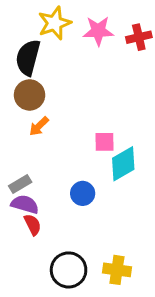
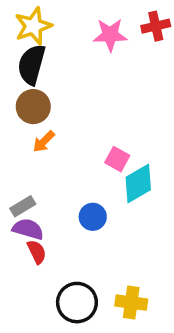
yellow star: (55, 23) -> (33, 26), moved
red cross: (139, 37) -> (156, 26), moved
pink square: (104, 142) -> (117, 159), turned 30

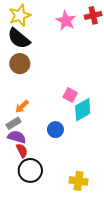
pink star: (110, 35) -> (66, 21), turned 30
black semicircle: (31, 65) -> (19, 38), turned -65
orange arrow: (44, 142) -> (22, 107), moved
black circle: (77, 303) -> (30, 170), moved

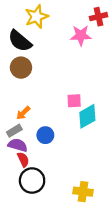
yellow star: (20, 15) -> (36, 17), moved
pink star: (66, 21) -> (81, 35), moved, turned -30
pink square: (70, 95) -> (74, 101), turned -32
blue circle: (55, 130) -> (45, 135), moved

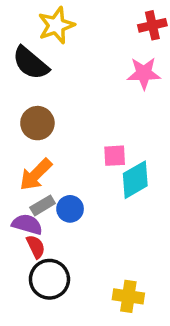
pink star: (81, 35) -> (144, 73), moved
brown circle: (21, 68) -> (37, 123), moved
orange arrow: (23, 113) -> (36, 175), size x1.5
gray rectangle: (14, 131) -> (43, 205), moved

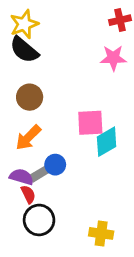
yellow star: (56, 25) -> (24, 24), moved
pink square: (115, 156) -> (90, 123), size x1.5
gray rectangle: (43, 205) -> (39, 174), moved

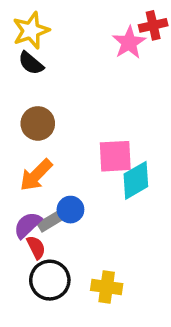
black semicircle: (24, 50) -> (31, 63), size x0.7
pink star: (113, 58) -> (129, 43), moved, turned -30
purple semicircle: (21, 177) -> (27, 225), turned -60
yellow cross: (101, 233) -> (107, 287), moved

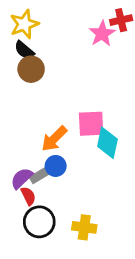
brown circle: (38, 123) -> (31, 69), moved
orange arrow: (36, 175) -> (54, 139), moved
cyan diamond: (136, 180) -> (107, 143), turned -48

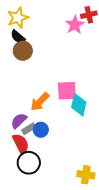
blue circle: (56, 166) -> (41, 130), moved
purple semicircle: (22, 178) -> (19, 121), moved
red semicircle: (28, 196) -> (21, 144), size x1.5
yellow cross: (84, 227) -> (86, 175), moved

